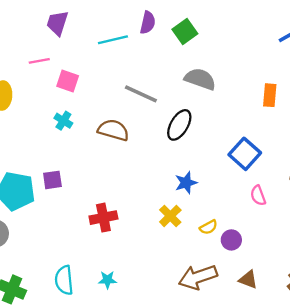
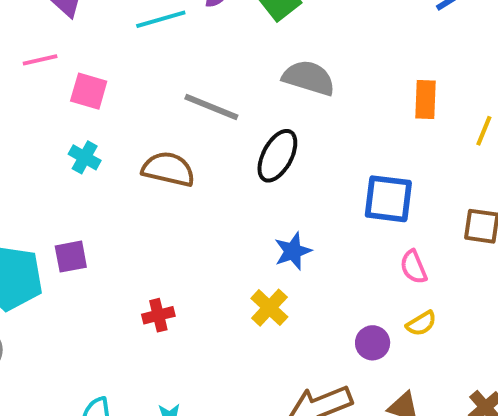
blue square: (245, 154) -> (388, 199), turned -32
red cross: (103, 218) -> (158, 315), size x0.7
yellow semicircle: (208, 227) -> (421, 323), moved

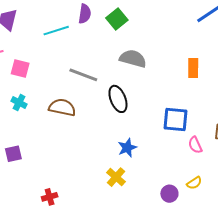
black ellipse: (277, 156) -> (118, 99), turned -48
pink semicircle: (414, 267) -> (195, 145), moved
red cross: (158, 315) -> (50, 197), moved

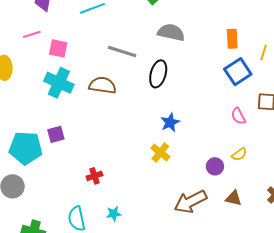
black ellipse: (118, 99) -> (158, 74), turned 40
cyan cross: (19, 103) -> (59, 83), size x1.8
blue square: (176, 119) -> (238, 72), moved, turned -36

